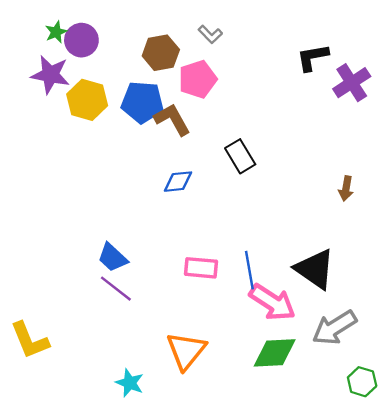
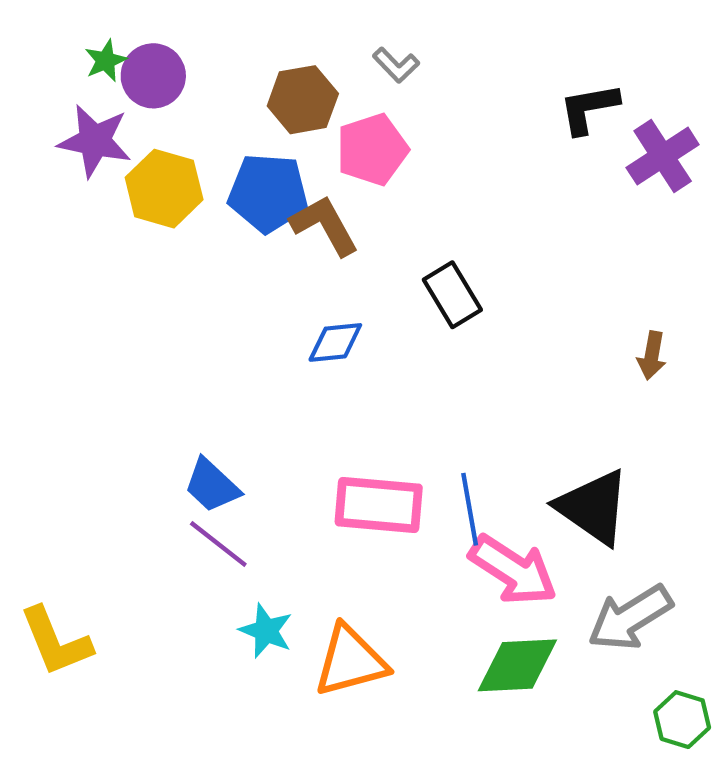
pink rectangle: (201, 268) -> (379, 505), size x1.4
orange triangle: (186, 351) -> (350, 661), turned 36
cyan star: (130, 383) -> (266, 631), moved

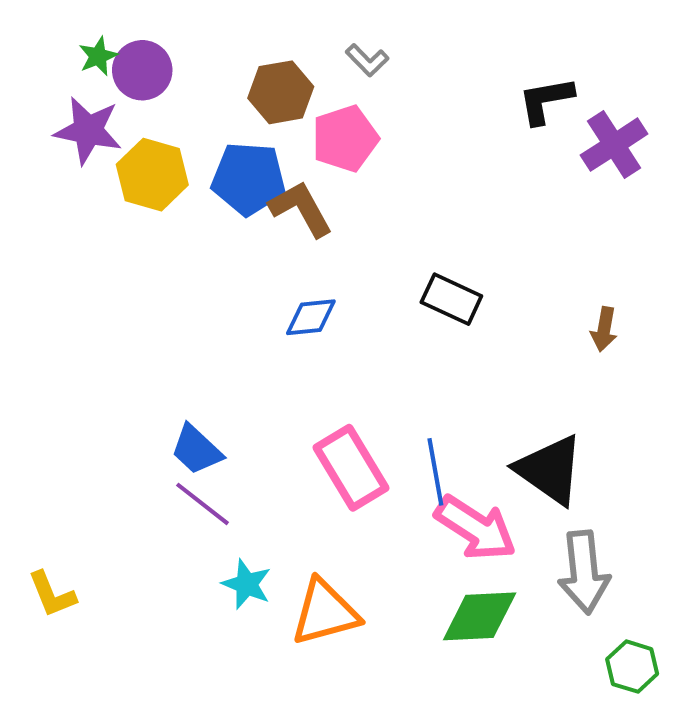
black rectangle: (452, 295) -> (451, 299), moved, turned -34
pink rectangle: (379, 505) -> (351, 468), turned 54
gray arrow: (630, 618) -> (584, 572), turned -64
yellow L-shape: (56, 642) -> (52, 594), size x0.7

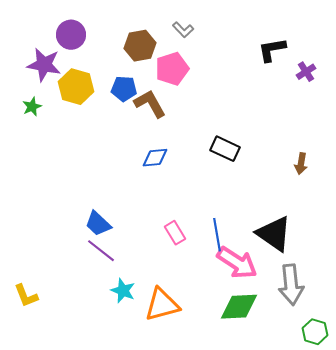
green star: (98, 56) -> (32, 107), moved
purple cross: (614, 145) -> (306, 72), size x0.6
blue pentagon: (249, 179) -> (124, 89), size x0.7
pink rectangle: (351, 468) -> (175, 233), size x0.6

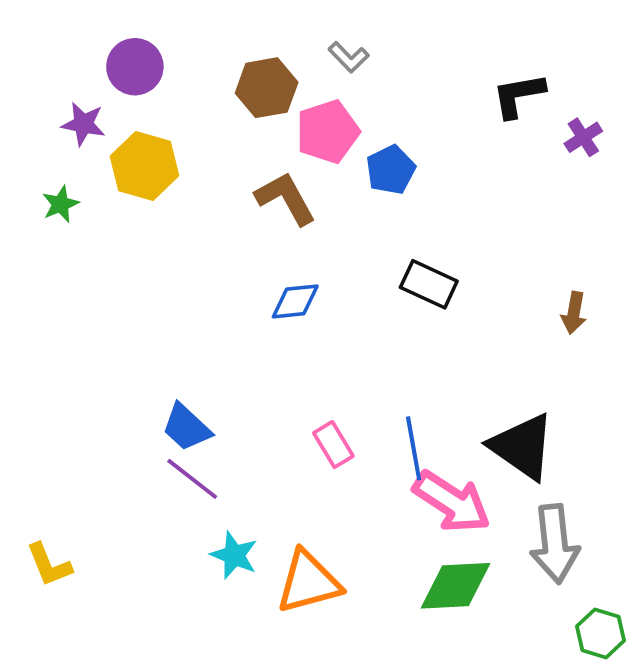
purple star: (44, 65) -> (83, 124), size x0.7
blue pentagon: (124, 89) -> (391, 170), moved, turned -30

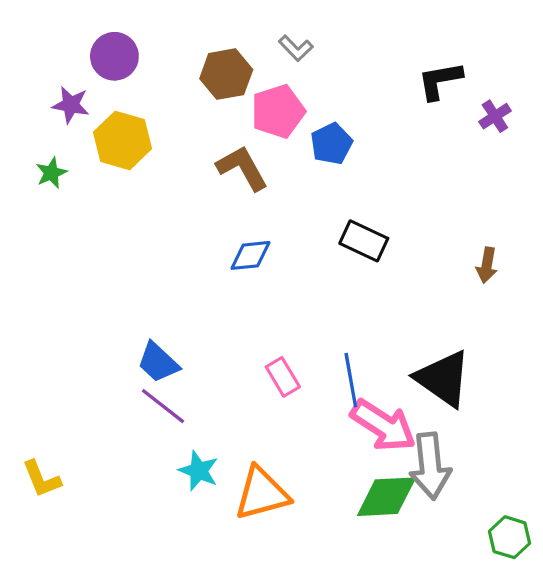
gray arrow: (555, 544) -> (430, 466), moved

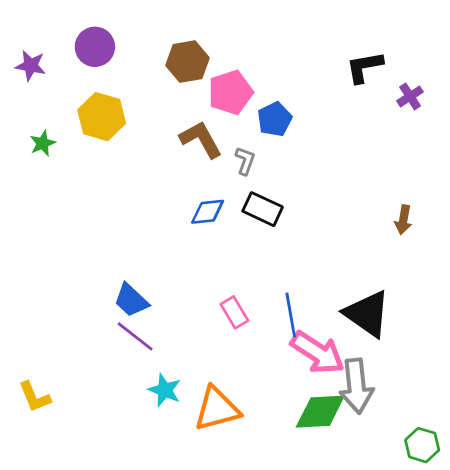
gray L-shape: (296, 48) -> (245, 161), moved, turned -116
purple star: (71, 105) -> (31, 66), moved
black rectangle: (364, 241) -> (263, 209), moved

